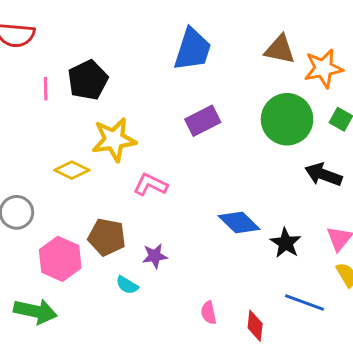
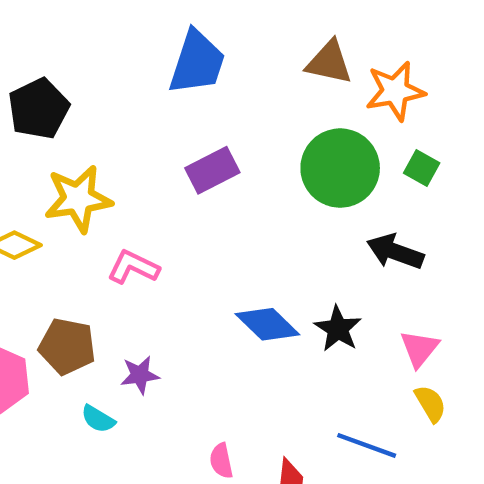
black star: (286, 243) -> (338, 329), moved

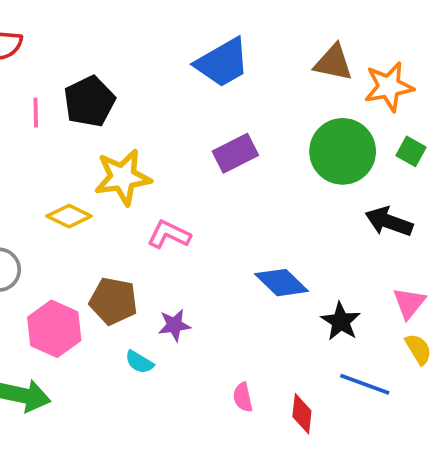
blue trapezoid: (197, 62) -> (222, 63), turned 42
black star: (338, 329) -> (341, 321), moved

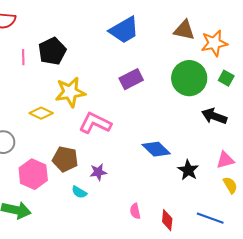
pink L-shape: (169, 235) -> (95, 123), size x1.4
pink triangle: (409, 303) -> (225, 160), turned 36
blue line: (365, 384) -> (210, 218), moved

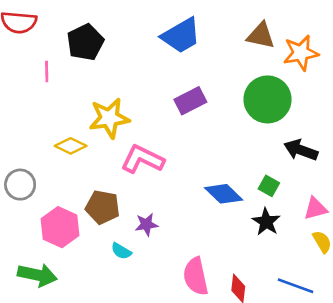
black pentagon: (52, 51) -> (85, 42), moved
green square: (226, 78) -> (269, 186), moved
pink semicircle: (135, 211) -> (196, 276), size x1.8

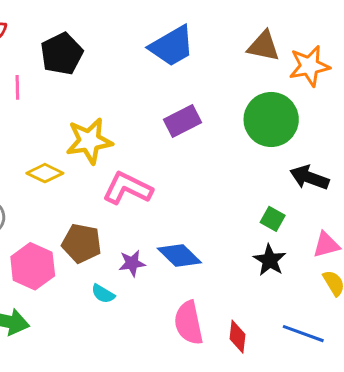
blue diamond: (224, 194) -> (179, 256), moved

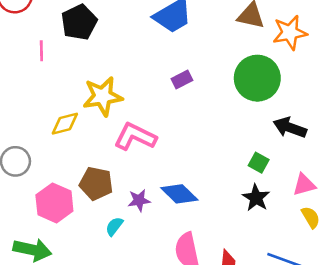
purple rectangle: (182, 121) -> (182, 79), size x0.7
yellow diamond: (45, 173) -> (65, 124), turned -40
cyan semicircle: (103, 294) -> (114, 226), turned 96

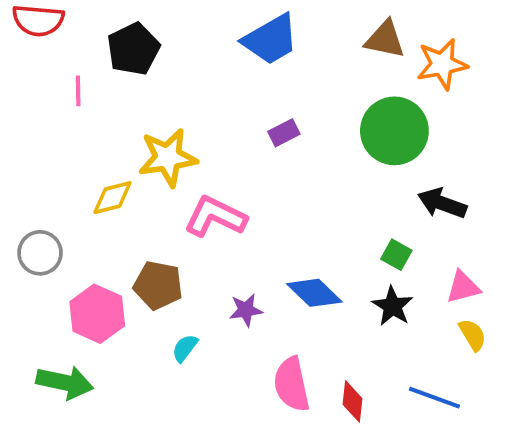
blue diamond: (179, 194) -> (314, 293), moved
purple star: (139, 200) -> (246, 310), moved

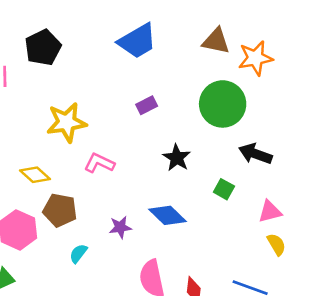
yellow diamond: (112, 198) -> (35, 175), moved, turned 56
pink L-shape: (215, 217) -> (99, 163), size x0.7
black star: (393, 306) -> (177, 158), moved

